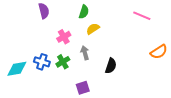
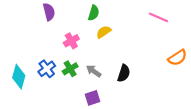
gray arrow: (85, 53) -> (94, 71), moved, turned -40
blue cross: (42, 62) -> (47, 69), turned 35
cyan diamond: (17, 69) -> (19, 77), turned -65

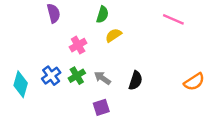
orange semicircle: (177, 58) -> (194, 82), moved

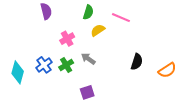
pink line: (173, 19) -> (121, 18), moved
gray arrow: (102, 78) -> (88, 59), moved
black semicircle: (135, 81) -> (137, 62), moved

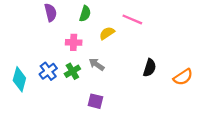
green semicircle: (88, 12) -> (85, 14), moved
pink cross: (67, 39) -> (74, 42), turned 32
purple square: (87, 92) -> (95, 101), turned 32

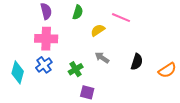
pink cross: (74, 42) -> (46, 39), moved, size x1.5
gray arrow: (97, 64) -> (102, 58), moved
green cross: (72, 71) -> (76, 69), moved

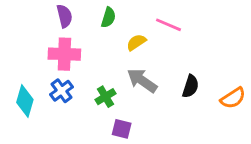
gray arrow: (102, 58) -> (142, 80), size x1.5

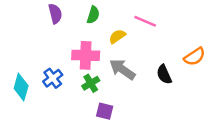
pink cross: (64, 54) -> (86, 55), moved
black semicircle: (190, 86) -> (164, 74), turned 138
orange semicircle: (233, 98) -> (195, 57), moved

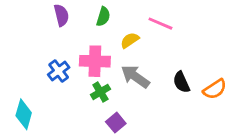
orange semicircle: (195, 57) -> (215, 89), moved
blue cross: (53, 78) -> (59, 71), moved
cyan diamond: (21, 87) -> (24, 114), moved
purple square: (105, 111) -> (116, 123), turned 36

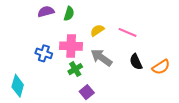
purple semicircle: (61, 15) -> (46, 12), turned -91
green semicircle: (103, 17) -> (69, 14), moved
pink line: (160, 24) -> (128, 32), moved
blue cross: (59, 71) -> (44, 53), turned -35

